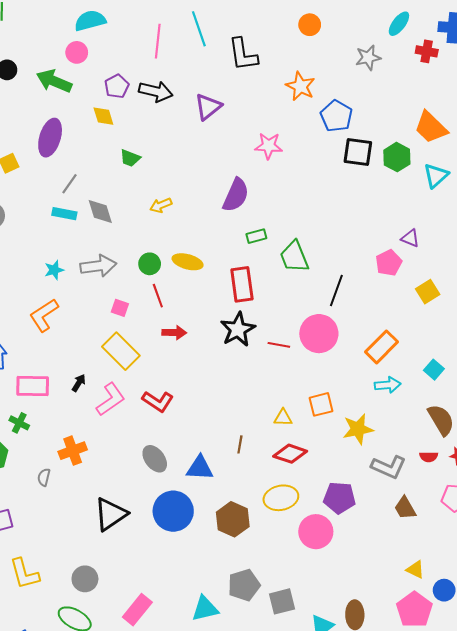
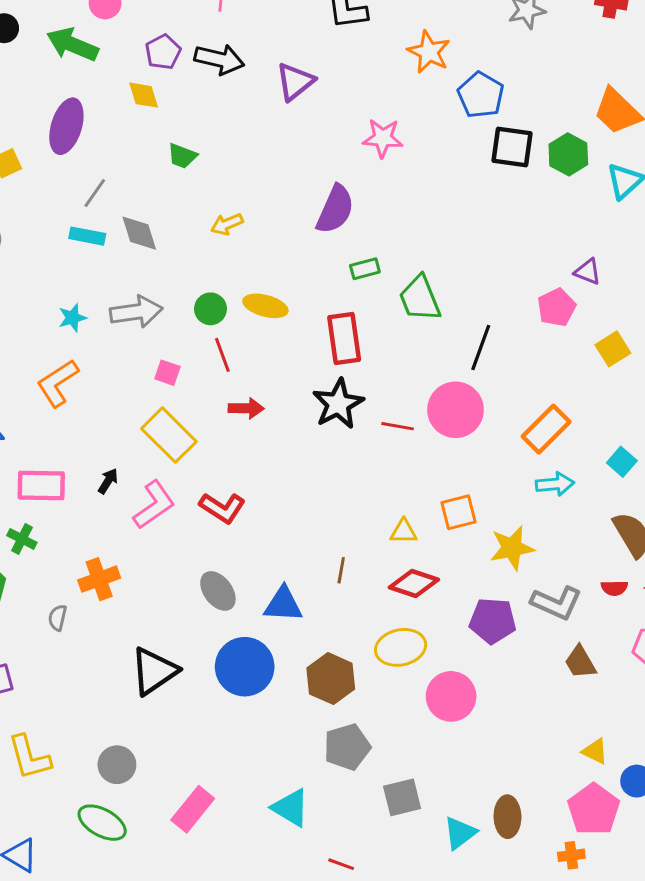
purple pentagon: (339, 498) -> (493, 621), moved
gray pentagon: (244, 585) -> (347, 747), moved
cyan triangle: (205, 609) -> (291, 808), turned 44

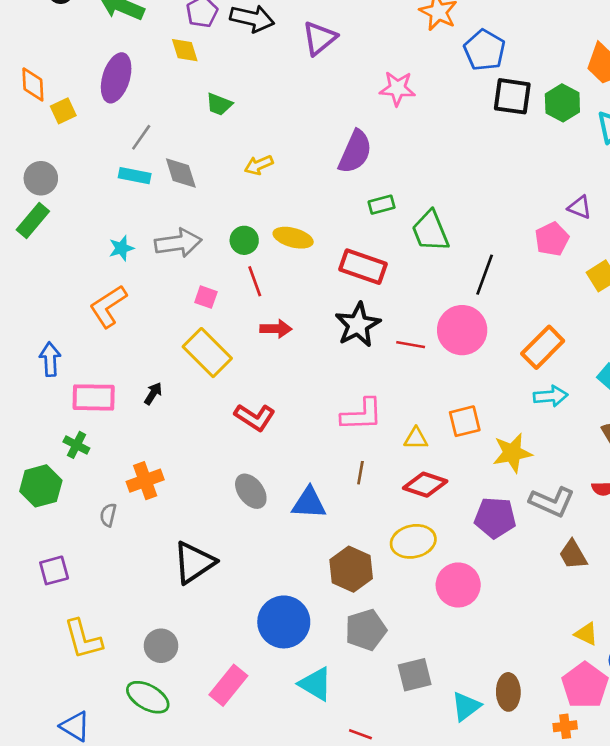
red rectangle: (344, 339) -> (363, 267), turned -63
pink L-shape: (154, 505) -> (362, 415), moved, turned 33
blue circle: (245, 667) -> (284, 622), moved

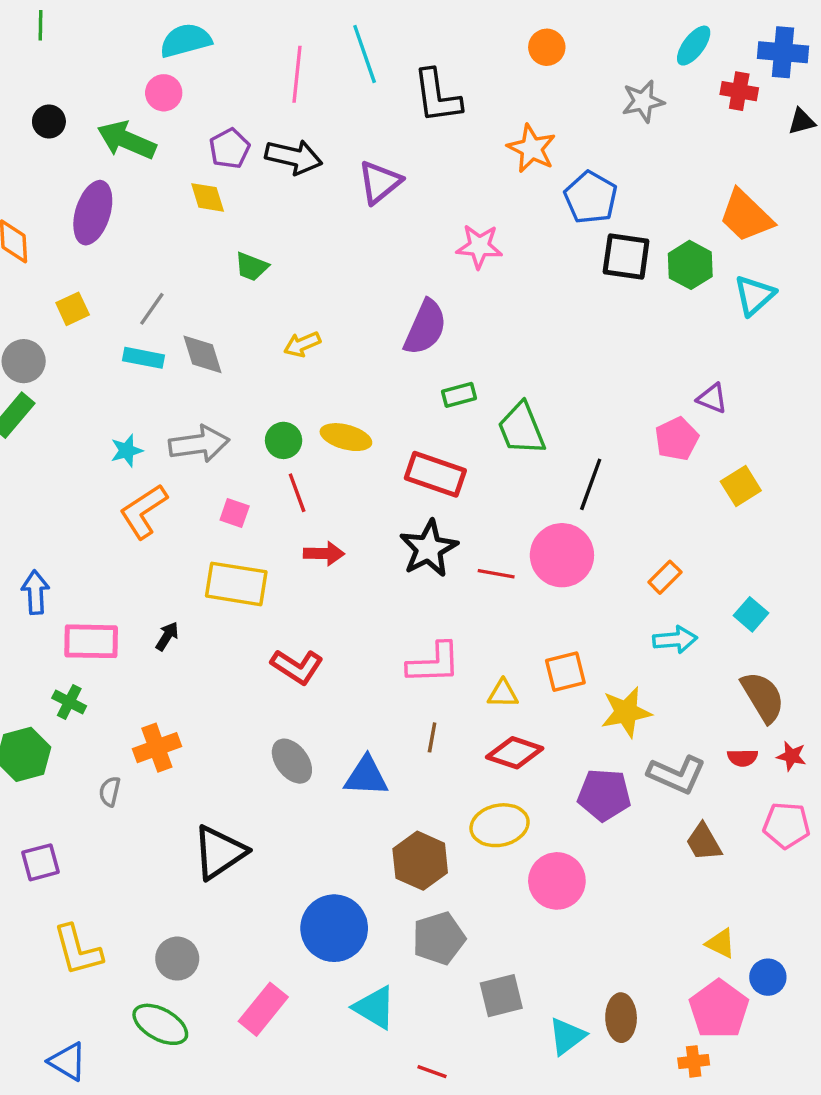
purple ellipse: (116, 78) -> (93, 213), moved
yellow square: (63, 111) -> (73, 309), moved
orange L-shape: (108, 306) -> (143, 511), moved
orange rectangle: (543, 347) -> (665, 577), size x0.6
yellow rectangle: (207, 353) -> (236, 584), turned -36

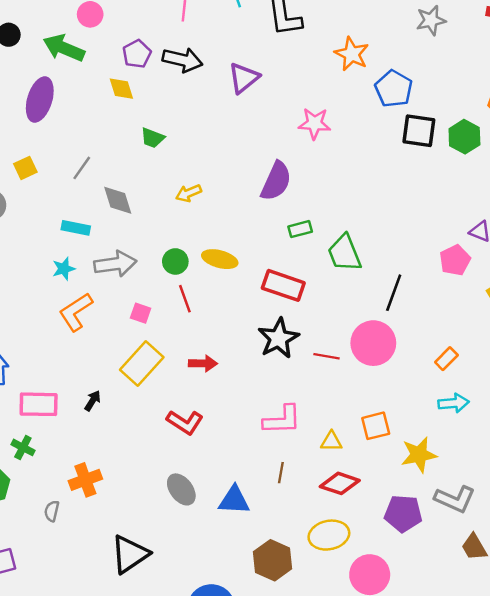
cyan rectangle: (143, 358) -> (76, 228), moved
red arrow: (324, 554) -> (203, 363), moved
yellow rectangle: (236, 584) -> (142, 363), turned -57

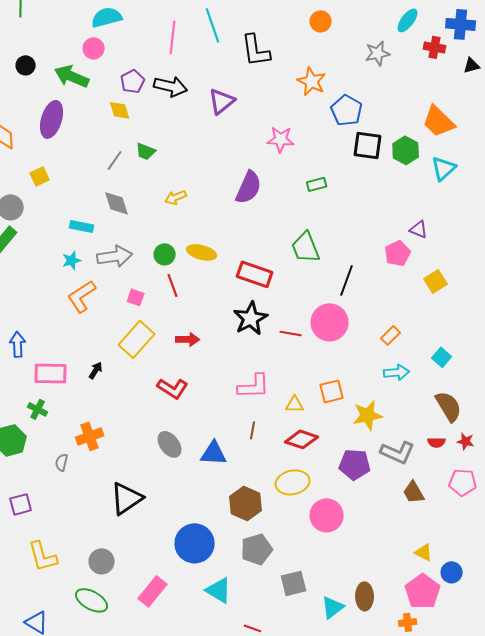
gray line: (82, 168) -> (115, 160), moved
green rectangle: (300, 229) -> (317, 184), moved

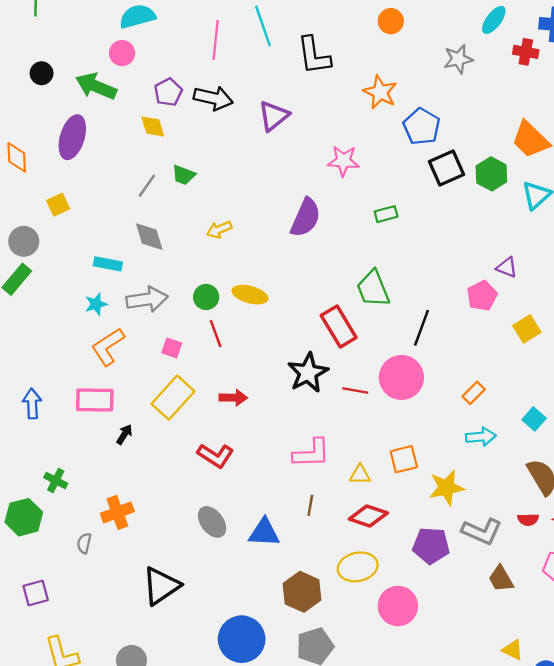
black square: (368, 145) -> (446, 168), turned -32
red rectangle: (255, 274) -> (339, 327), moved, turned 40
pink rectangle: (51, 373) -> (95, 400), moved

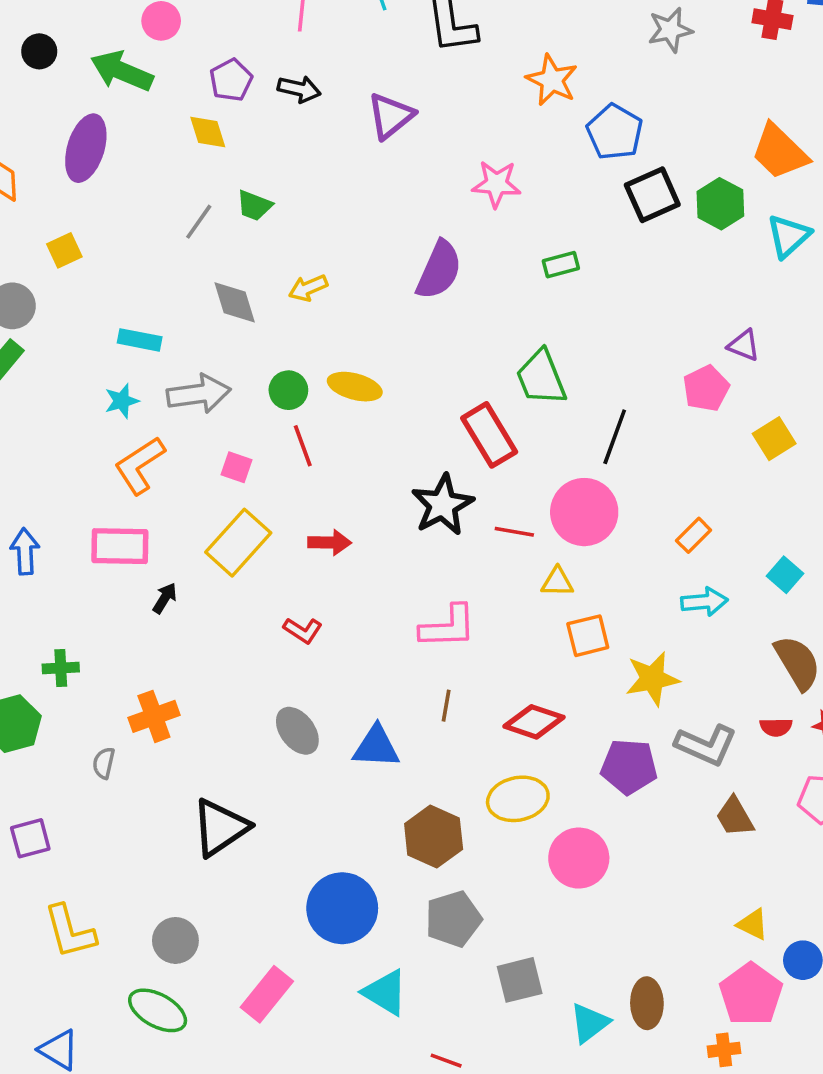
black arrow: (213, 98) -> (299, 89), size x0.7
gray diamond: (149, 237) -> (235, 302), moved
red L-shape: (216, 456) -> (303, 630), size x0.7
yellow triangle: (360, 475) -> (557, 582), moved
green cross: (56, 480) -> (61, 668), turned -30

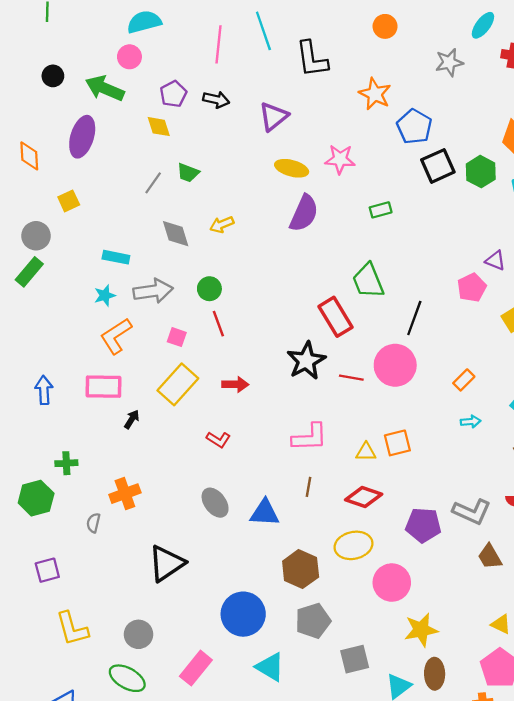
yellow ellipse: (355, 387) -> (292, 168), moved
yellow triangle: (557, 582) -> (366, 452), moved
cyan arrow: (704, 602) -> (471, 422), size x0.7
yellow star: (652, 679) -> (421, 630), moved

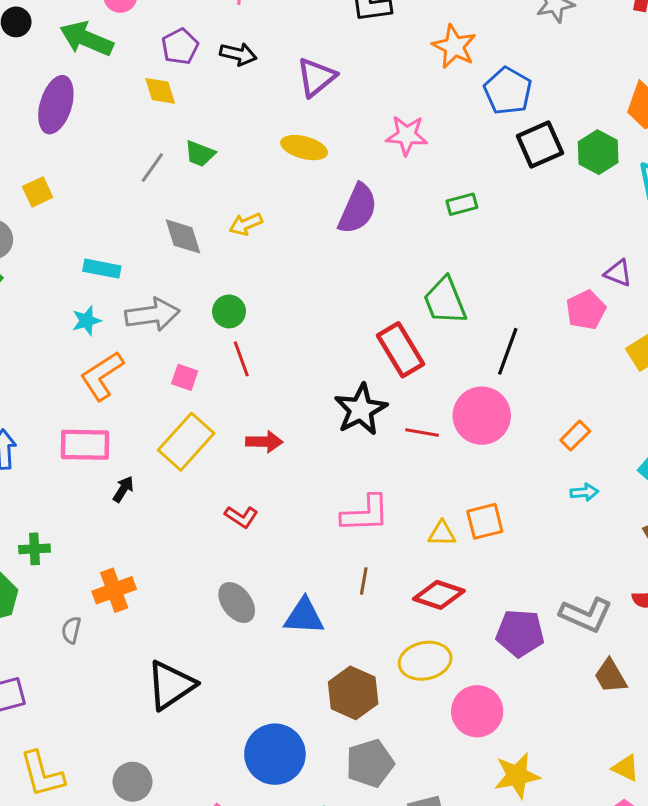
yellow ellipse: (292, 168) -> (304, 148), moved

